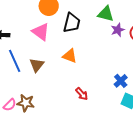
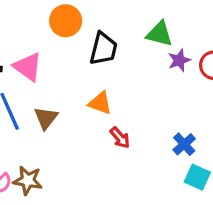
pink triangle: (41, 32) -> (28, 67), moved
red arrow: (82, 94) -> (120, 138), moved

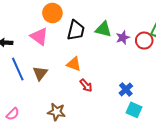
green triangle: (159, 34) -> (103, 29), moved
pink triangle: (28, 67) -> (39, 36), moved
brown star: (28, 180) -> (56, 112), moved

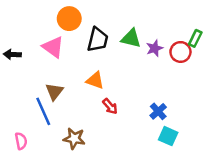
blue line: (18, 69) -> (43, 111), moved
pink semicircle: (13, 114) -> (21, 141), turned -56

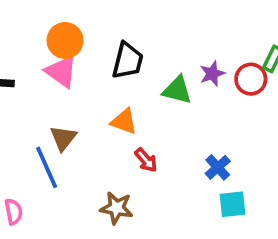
orange circle: (69, 19) -> (65, 40), moved
green triangle: (131, 38) -> (177, 90), moved
cyan square: (168, 136) -> (232, 204), turned -30
brown star: (74, 139) -> (117, 208), moved

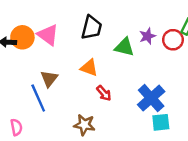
orange circle: (65, 40) -> (22, 37), moved
blue cross: (218, 167) -> (151, 98), size x1.6

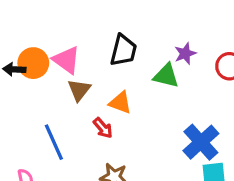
purple star: (147, 36) -> (185, 54), moved
brown triangle: (49, 79) -> (79, 90), moved
red arrow: (104, 93) -> (103, 128), moved

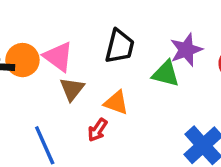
purple star: (185, 54) -> (186, 50), size x1.4
red arrow: (103, 128) -> (97, 130), turned 75

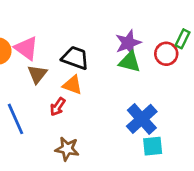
black trapezoid: (120, 46) -> (75, 58), moved, turned -84
green triangle: (166, 74) -> (130, 62), moved

